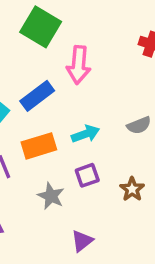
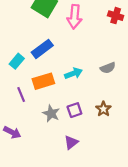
pink arrow: (79, 65) -> (74, 17), moved
purple square: (87, 175) -> (74, 110), moved

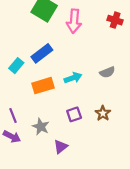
purple line: (21, 95) -> (13, 115), moved
gray star: (51, 113) -> (41, 127), moved
purple triangle: (71, 142) -> (61, 147), moved

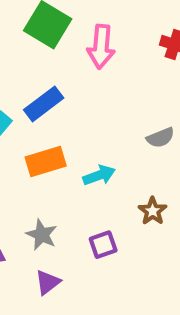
cyan arrow: (73, 78) -> (99, 175), moved
purple square: (74, 114) -> (103, 245), moved
purple triangle: (61, 147) -> (48, 282), moved

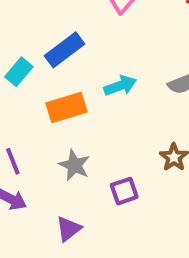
cyan arrow: (99, 175) -> (120, 86), moved
gray star: (42, 235) -> (74, 165), moved

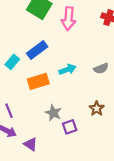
gray star: (74, 165) -> (53, 113), moved
purple triangle: (69, 229) -> (31, 144), moved, turned -48

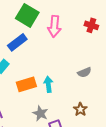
blue rectangle: (37, 50) -> (17, 42), moved
cyan arrow: (67, 69) -> (48, 84), moved, turned -77

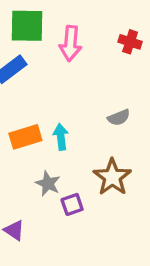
green square: (27, 15) -> (27, 26), turned -30
brown star: (80, 109) -> (112, 177), size x1.6

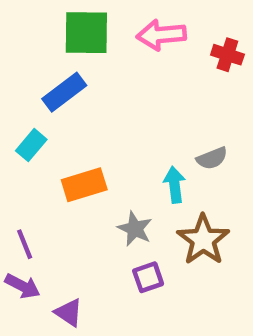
pink arrow: (70, 43) -> (161, 35), moved, turned 80
cyan arrow: (61, 137) -> (175, 185), moved
gray star: (48, 184) -> (135, 229), moved

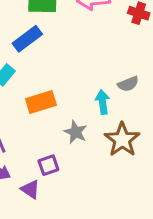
purple square: (148, 277) -> (48, 165), moved

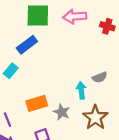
orange rectangle: (41, 102) -> (37, 103), moved

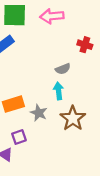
red cross: (107, 26) -> (85, 45), moved
gray semicircle: (100, 77) -> (63, 69), moved

